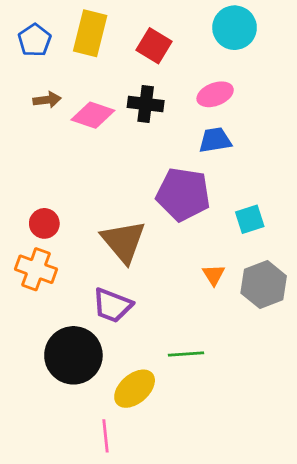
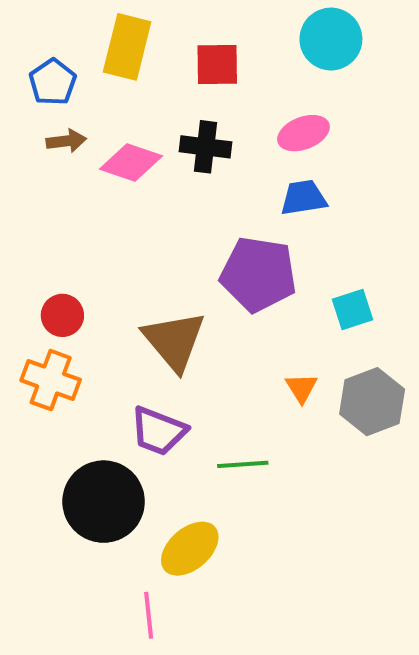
blue pentagon: (35, 40) -> (53, 82), moved
red square: (154, 46) -> (217, 65), turned -32
green line: (186, 354) -> (243, 464), moved

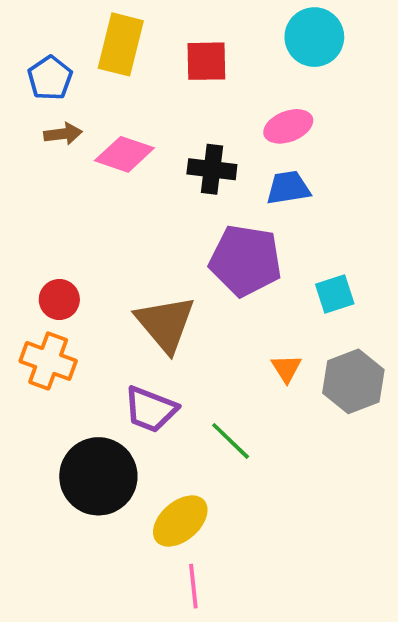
black cross: (205, 147) -> (212, 169), moved
green line: (243, 464) -> (231, 441), turned 48
pink line: (149, 615) -> (193, 586), moved

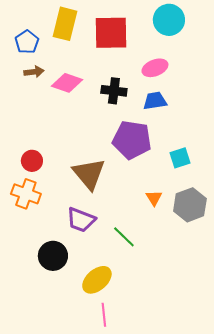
red square: (206, 61) -> (111, 33), size x1.5
black circle: (98, 476) -> (53, 256), size x0.7

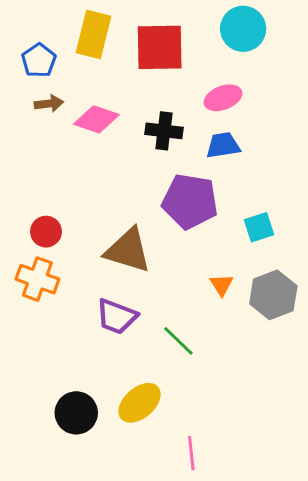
brown triangle: (89, 174) -> (128, 250), turned -33
black circle: (53, 256) -> (76, 413), moved
pink line: (104, 315) -> (191, 453), moved

